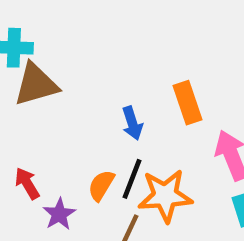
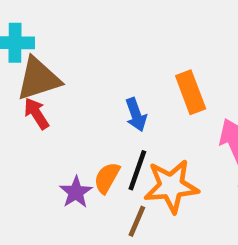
red arrow: (27, 183) -> (36, 113), moved
purple star: (59, 214) -> (76, 192), moved

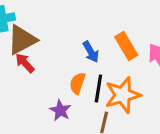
orange rectangle: (191, 92) -> (126, 46), moved
orange semicircle: (107, 178) -> (77, 83), moved

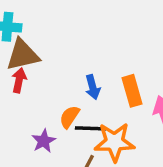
red arrow: (25, 63) -> (19, 80), turned 40
black line: (98, 89) -> (90, 128), turned 68

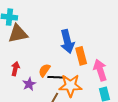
red arrow: (19, 80) -> (15, 69), moved
blue arrow: (93, 87) -> (67, 42), moved, size x1.6

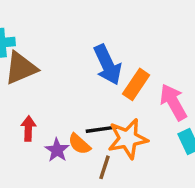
orange rectangle: (81, 56) -> (136, 84), turned 60
orange semicircle: (44, 70) -> (79, 144), moved, turned -72

